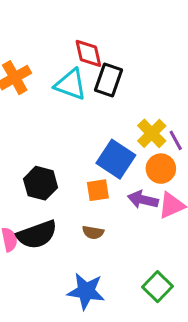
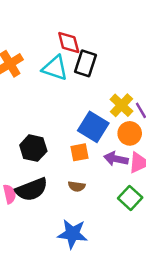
green square: (157, 287) -> (130, 198), moved

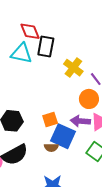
yellow cross: (121, 105) -> (73, 68), moved
blue square: (93, 127) -> (63, 136), moved

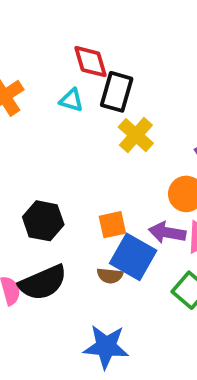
cyan triangle: (21, 53) -> (71, 100), size x0.6
yellow cross: (73, 68) -> (136, 135), moved

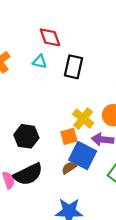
black rectangle: (117, 92) -> (74, 67), moved
yellow cross: (136, 135) -> (83, 119), moved
brown semicircle: (110, 276) -> (69, 168), turned 144

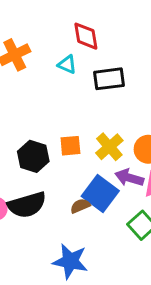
black rectangle: (74, 67) -> (109, 79), turned 60
orange square: (69, 136) -> (70, 146), moved

